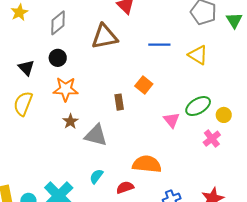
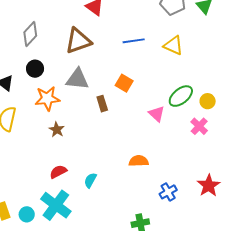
gray triangle: (96, 135) -> (77, 79), moved
orange semicircle: (147, 164) -> (139, 161), size x0.7
red semicircle: (125, 187) -> (58, 172), moved

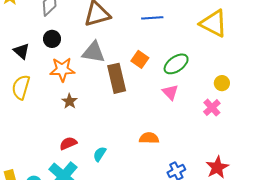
yellow triangle: (173, 46) -> (214, 23), moved, size x1.4
green ellipse: (181, 96) -> (176, 64), moved
brown rectangle: (102, 104) -> (117, 78), size x1.8

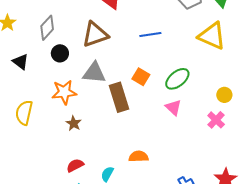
black circle: (52, 39) -> (60, 53), moved
black triangle: (21, 51) -> (21, 62), moved
orange semicircle: (149, 138) -> (139, 157), moved

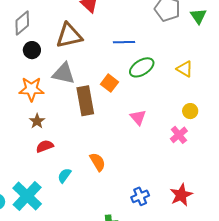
yellow triangle: (212, 36) -> (185, 69), moved, size x0.6
green ellipse: (177, 79) -> (142, 67), moved
orange semicircle: (139, 157) -> (98, 162), turned 54
red semicircle: (75, 165) -> (45, 146), moved

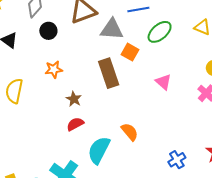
gray triangle: (64, 73) -> (112, 29), moved
orange star: (31, 89) -> (54, 69), size x0.7
brown star: (37, 121) -> (74, 99), moved
cyan semicircle: (64, 175) -> (99, 150), size x1.8

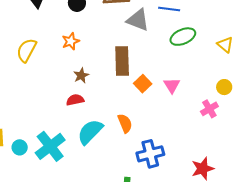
orange square: (130, 52) -> (143, 84), moved
orange star: (54, 69) -> (71, 41), turned -30
blue cross: (177, 160) -> (150, 154), moved, size x1.5

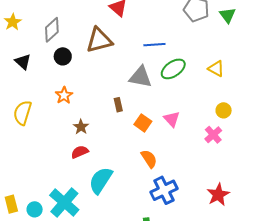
gray triangle: (138, 20) -> (140, 77), moved
brown rectangle: (122, 61) -> (118, 105), size x0.5
orange semicircle: (125, 123) -> (149, 159), moved

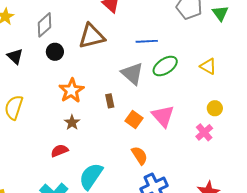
gray triangle: (140, 77) -> (132, 74), turned 30
orange star: (64, 95) -> (72, 90), moved, size x1.4
pink triangle: (172, 119) -> (163, 116), size x1.4
red semicircle: (80, 152) -> (59, 151), moved

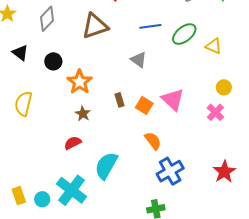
black circle: (55, 52) -> (53, 61), moved
green ellipse: (165, 66) -> (184, 34), moved
gray triangle: (132, 74) -> (139, 60), size x0.7
brown rectangle: (110, 101) -> (120, 100), moved

